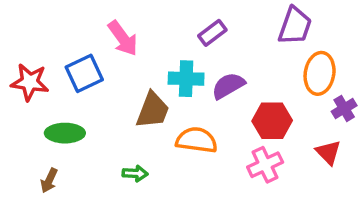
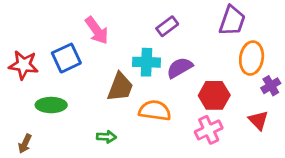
brown arrow: (49, 180) -> (25, 144), moved

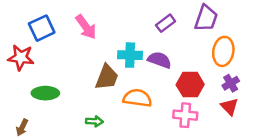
purple rectangle: (167, 26) -> (166, 23), moved
blue square: (66, 58) -> (42, 28), moved
purple semicircle: (180, 68) -> (159, 60), turned 50
purple cross: (271, 86) -> (231, 83), moved
pink cross: (209, 130) -> (185, 115), turned 30

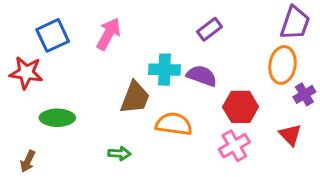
purple trapezoid: (206, 18) -> (295, 23), moved
pink arrow: (86, 27) -> (109, 34), turned -115
purple cross: (231, 83) -> (304, 94), moved
pink cross: (185, 115) -> (234, 146), turned -35

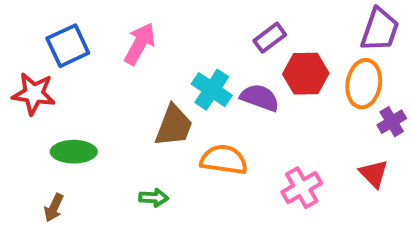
cyan cross: (164, 70) -> (212, 90), turned 32
red hexagon: (241, 107) -> (306, 74), moved
brown arrow: (28, 161) -> (54, 208), moved

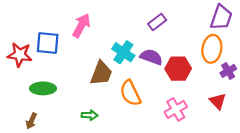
blue square: (68, 46) -> (48, 43), moved, turned 30
red hexagon: (306, 74) -> (178, 69), moved
orange semicircle: (224, 160) -> (130, 93), turned -124

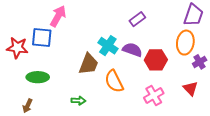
pink arrow: (81, 26) -> (58, 16), moved

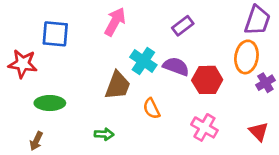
pink arrow: (58, 16) -> (115, 22), moved
blue square: (42, 37) -> (55, 34), moved
orange semicircle: (114, 81) -> (152, 108), size x0.7
red triangle: (190, 88) -> (259, 132), moved
pink cross: (154, 96) -> (204, 127), turned -30

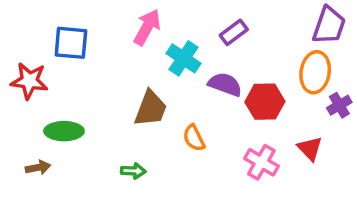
cyan cross: (143, 61) -> (183, 58), moved
red triangle: (259, 132) -> (310, 148), moved
brown arrow: (36, 141) -> (38, 167), moved, turned -126

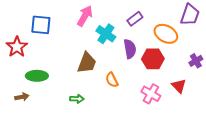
orange ellipse: (315, 72) -> (166, 34), moved, turned -70
red star: (29, 81) -> (17, 47), turned 30
purple semicircle: (225, 84) -> (130, 49), turned 60

